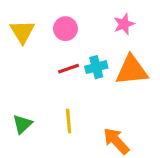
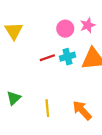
pink circle: (65, 29) -> (65, 29), moved
yellow line: (69, 121) -> (47, 108), moved

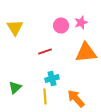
cyan cross: (67, 57) -> (52, 79), moved

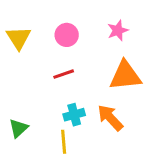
pink circle: (61, 26) -> (67, 35), moved
orange arrow: (76, 99) -> (110, 118), moved

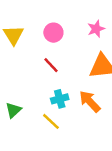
red line: (64, 74) -> (51, 65), turned 66
yellow line: (64, 142) -> (51, 121), turned -42

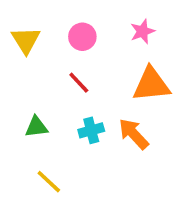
green triangle: (13, 110) -> (36, 127), moved, turned 36
yellow line: (51, 121) -> (49, 182), moved

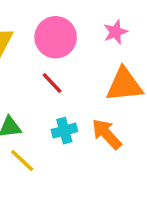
pink circle: (82, 37) -> (56, 37), size x1.5
yellow line: (49, 182) -> (22, 161), moved

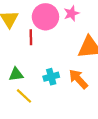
pink star: (115, 32) -> (71, 13), moved
red line: (52, 83) -> (31, 37), moved, turned 42

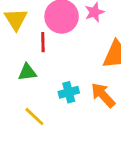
green triangle: (16, 74) -> (27, 72), moved

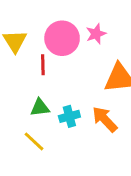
green triangle: (27, 72) -> (40, 108), moved

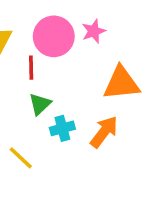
green triangle: (40, 108) -> (40, 104), moved, turned -36
orange arrow: (105, 119) -> (104, 132), turned 80

